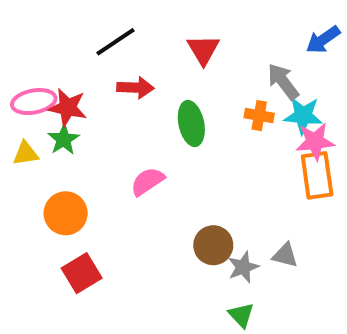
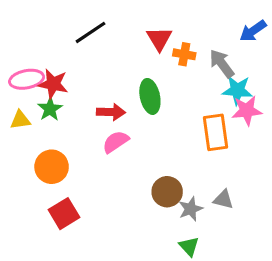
red arrow: (135, 88) -> (111, 112), moved
orange cross: (259, 116) -> (184, 54), moved
orange rectangle: (317, 175) -> (216, 132), moved

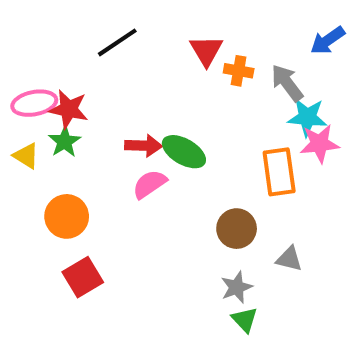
green ellipse: (150, 96) -> (184, 152), moved, turned -48
yellow triangle: (20, 120) -> (26, 156), turned 40
brown circle: (167, 192) -> (237, 229), moved
gray star: (191, 209) -> (237, 287), moved

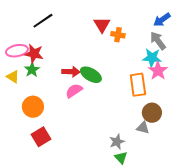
black line: (117, 42) -> (43, 21), moved
gray arrow: (287, 83) -> (158, 41), moved
pink star: (319, 144) -> (158, 71), turned -30
brown circle: (237, 229) -> (152, 113), moved

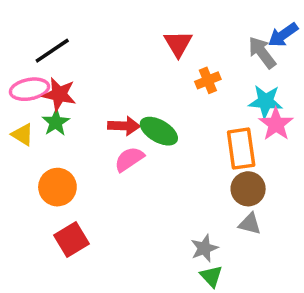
black line: (43, 21) -> (52, 51), moved
orange cross: (118, 35) -> (208, 80), moved, turned -32
gray arrow: (158, 41) -> (262, 52), moved
brown circle: (152, 113) -> (248, 189), moved

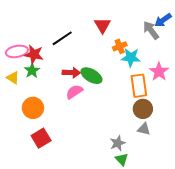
black line: (52, 51) -> (62, 38), moved
cyan star: (266, 101) -> (131, 57), moved

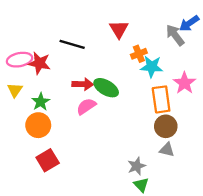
black line: (62, 38) -> (72, 44), turned 50
green star: (32, 71) -> (41, 102), moved
yellow triangle: (13, 78) -> (15, 90), turned 32

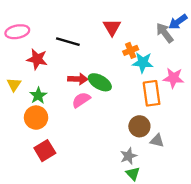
pink ellipse: (20, 60) -> (17, 32), moved
pink star: (184, 83) -> (174, 78), turned -30
brown circle: (166, 126) -> (139, 126), moved

